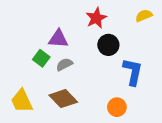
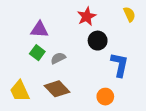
yellow semicircle: (144, 16) -> (129, 14), turned 88
purple triangle: (58, 39) -> (39, 30), moved

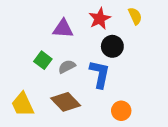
yellow semicircle: (129, 14) -> (135, 16), moved
purple triangle: (39, 30) -> (63, 29), moved
blue L-shape: (120, 65) -> (100, 74), moved

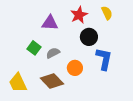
blue L-shape: (100, 74) -> (104, 59), moved
orange circle: (121, 111) -> (75, 68), moved

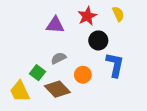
green square: (34, 48) -> (37, 73), moved

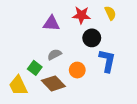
red star: (87, 16) -> (81, 15), turned 30

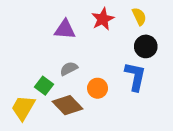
red star: (81, 15) -> (103, 19), turned -30
black circle: (92, 38) -> (146, 46), moved
yellow trapezoid: (18, 86) -> (23, 108), turned 55

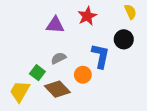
yellow semicircle: (139, 16) -> (130, 12), moved
blue L-shape: (135, 76) -> (101, 56), moved

